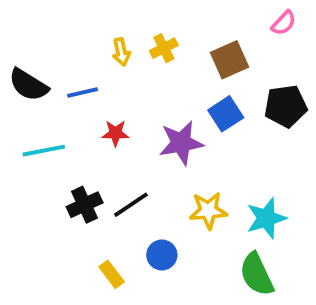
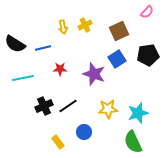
purple star: (181, 143) -> (94, 74), turned 30

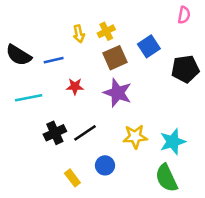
pink semicircle: (147, 12) -> (184, 15), turned -32
brown square: (119, 31) -> (115, 58), moved
blue square: (117, 59) -> (149, 46), moved

